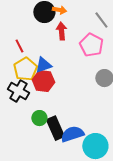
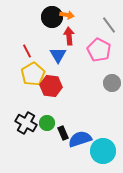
blue triangle: (43, 65) -> (58, 55), moved, turned -42
black cross: (18, 91) -> (26, 123), moved
black rectangle: (55, 128) -> (63, 133), size x0.6

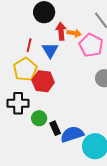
orange arrow: (67, 15) -> (74, 33), moved
red line: (27, 51) -> (29, 45), moved, turned 40
black cross: (26, 123) -> (18, 103), moved, turned -30

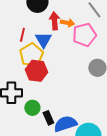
pink pentagon: (91, 45) -> (84, 35), turned 30
yellow pentagon: (25, 69) -> (31, 55), moved

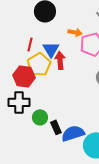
red arrow: (54, 21) -> (60, 60), moved
red hexagon: (36, 71) -> (24, 76), moved

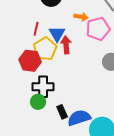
black cross: (19, 102) -> (43, 87), moved
green circle: (40, 117) -> (38, 102), moved

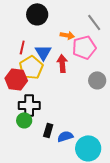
red arrow: (66, 45) -> (62, 63), moved
black rectangle: (62, 112) -> (48, 130), turned 40
blue semicircle: (79, 118) -> (65, 136), size x0.7

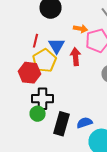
black rectangle: (48, 130) -> (62, 124), size x1.6
blue semicircle: (65, 136) -> (85, 123), moved

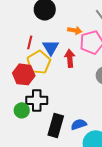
green circle: (38, 114) -> (22, 110), moved

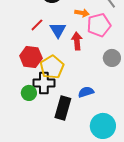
red line: (30, 42) -> (37, 25), turned 32
yellow pentagon: (39, 62) -> (52, 67), moved
blue semicircle: (79, 124) -> (86, 92), moved

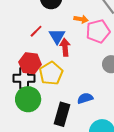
red arrow: (77, 41) -> (65, 47), moved
black cross: (44, 83) -> (24, 78), moved
green circle: (29, 93) -> (28, 99), size x1.6

